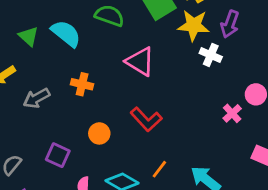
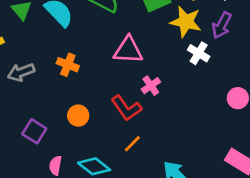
pink triangle: (140, 61) -> (128, 50), turned -36
pink cross: (232, 113) -> (151, 86), moved
orange line: (159, 169) -> (132, 144), moved

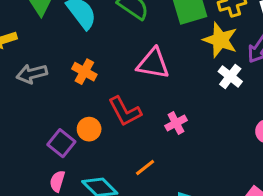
pink cross: (151, 86) -> (176, 123), moved
red L-shape: (126, 108) -> (125, 111), moved
purple square: (34, 131) -> (61, 143), moved

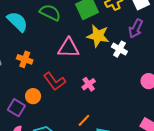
yellow star: (220, 40) -> (98, 36), moved
orange line: (145, 167) -> (84, 120), moved

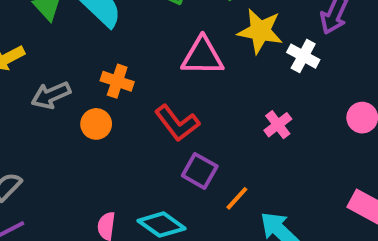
pink cross: (89, 84) -> (278, 125), moved
orange circle: (33, 96) -> (96, 124), moved
purple square: (16, 108) -> (200, 171), moved

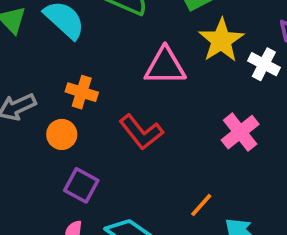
yellow star: (260, 31) -> (221, 40), turned 30
pink cross: (278, 125) -> (240, 132), size x1.4
purple square: (200, 171) -> (81, 185), moved

